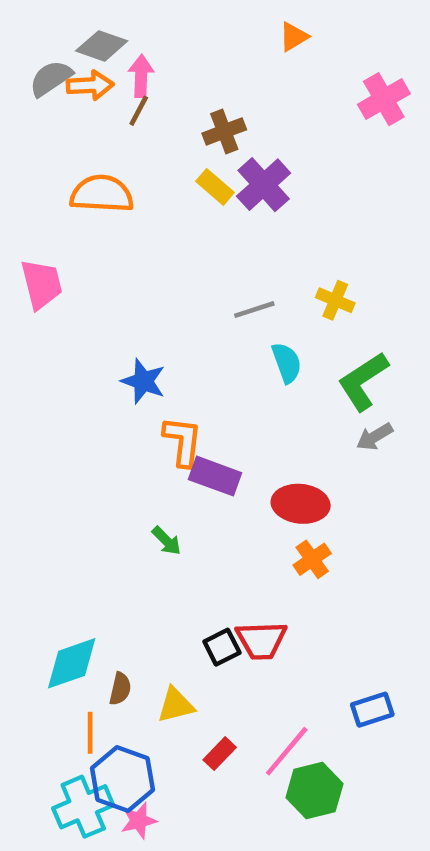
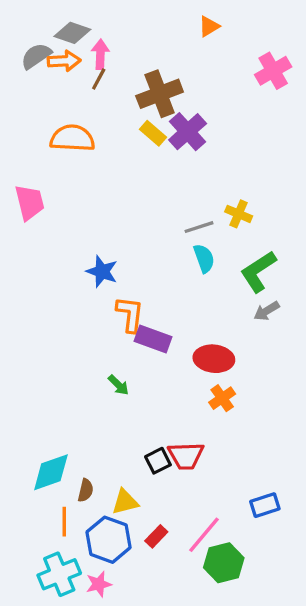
brown cross: (224, 131) -> (160, 94), size x1.5
gray line: (254, 310) -> (199, 227), moved
blue hexagon: (122, 779) -> (109, 540), moved

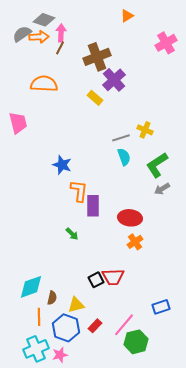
yellow rectangle: (153, 133) -> (95, 98), moved
purple rectangle: (153, 339) -> (93, 206), turned 70

